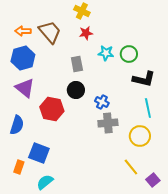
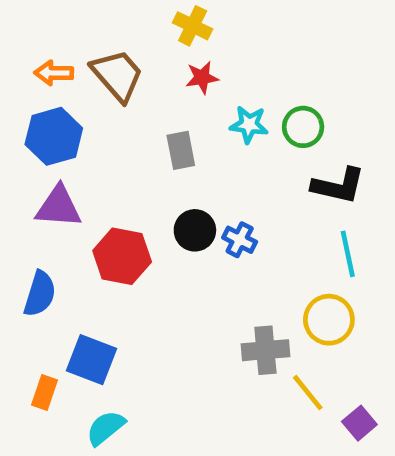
purple triangle: (25, 88) -> (59, 207), turned -35
black circle: (76, 90) -> (195, 230), moved
gray cross: (108, 123) -> (265, 350), moved

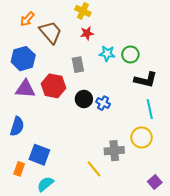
orange arrow: (54, 73) -> (27, 19), moved, turned -49
red hexagon: (122, 256) -> (54, 86), moved
yellow line: (308, 393) -> (94, 169), moved

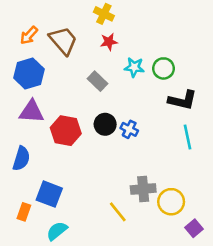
orange arrow: (27, 19) -> (29, 35), moved
gray rectangle: (78, 65) -> (97, 81), turned -35
red hexagon: (54, 86) -> (66, 131), moved
yellow circle: (142, 137) -> (171, 202), moved

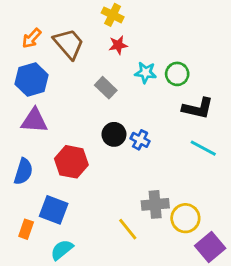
red hexagon: (66, 131) -> (71, 162), moved
cyan line: (188, 137) -> (203, 148), turned -50
purple square: (194, 228) -> (210, 247), size x1.5

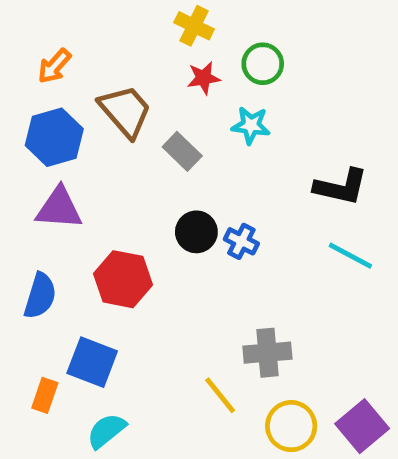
brown trapezoid: (69, 44) -> (125, 111), moved
green circle: (177, 74) -> (263, 64), moved
yellow circle: (185, 218) -> (291, 426), moved

